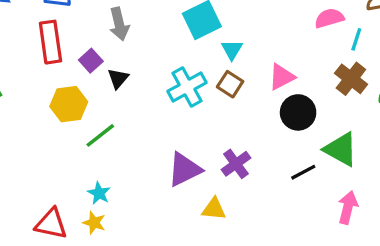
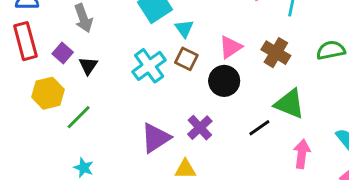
brown cross: (351, 79) -> (276, 53), moved
black circle: (298, 112) -> (224, 81), moved

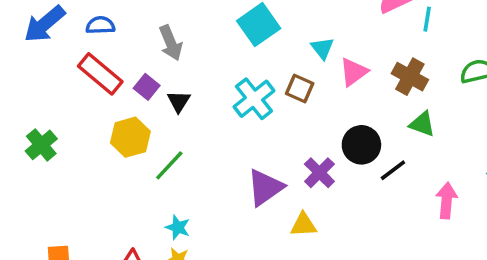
cyan triangle: (184, 29) -> (322, 48), moved
red rectangle: (25, 41) -> (100, 74), turned -33
black circle: (224, 81) -> (361, 145), moved
green triangle: (290, 104) -> (422, 124), moved, size x0.7

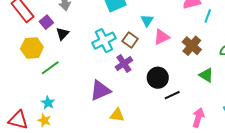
green triangle: (422, 124) -> (206, 75), moved
purple cross: (319, 173) -> (124, 64), moved

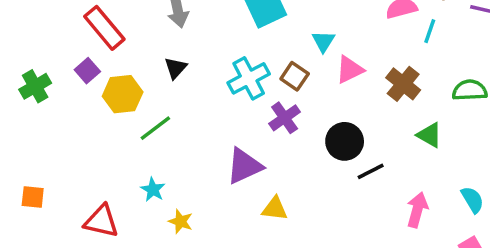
purple square: (46, 22) -> (87, 71), moved
yellow star: (44, 120) -> (181, 221), moved

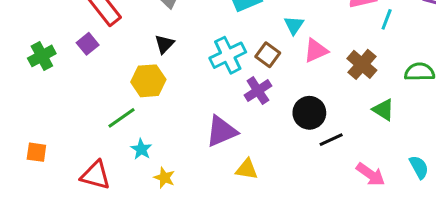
yellow hexagon: (123, 94) -> (148, 81), moved
green line: (155, 128) -> (121, 118), moved
pink arrow: (417, 210) -> (371, 174), turned 108

